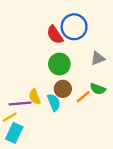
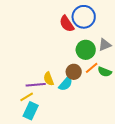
green circle: (59, 64) -> (86, 50), moved
orange line: (83, 97) -> (92, 68), moved
cyan semicircle: (54, 102) -> (66, 84), turned 63

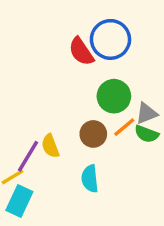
gray triangle: (105, 45) -> (147, 113), moved
cyan semicircle: (66, 84) -> (90, 179), moved, turned 133
purple line: (36, 85) -> (28, 156), turned -54

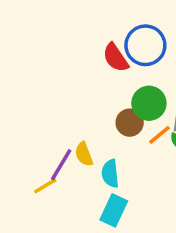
brown circle: (93, 134) -> (130, 123), moved
cyan semicircle: (90, 179) -> (110, 174), moved
cyan rectangle: (19, 201) -> (114, 210), moved

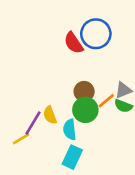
green circle: (149, 103) -> (85, 110), moved

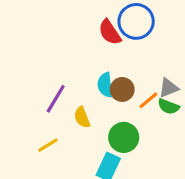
green circle: (85, 110) -> (124, 137), moved
purple line: (33, 123) -> (56, 99), moved
cyan semicircle: (70, 130) -> (105, 85), moved

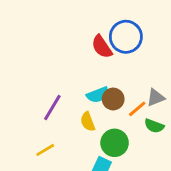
cyan semicircle: (105, 85) -> (98, 95), turned -105
green semicircle: (169, 106) -> (154, 126), moved
yellow semicircle: (82, 117) -> (88, 122), moved

